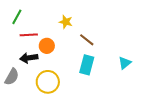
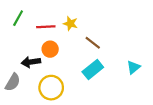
red line: (29, 35) -> (46, 27), moved
cyan rectangle: (87, 65) -> (93, 69), turned 36

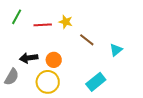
orange circle: (50, 49) -> (54, 60), moved
cyan triangle: (133, 67) -> (116, 50), moved
cyan rectangle: (93, 69) -> (96, 82), moved

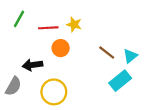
brown line: (87, 40) -> (107, 53), moved
orange circle: (54, 60) -> (61, 48), moved
cyan rectangle: (96, 82) -> (120, 81), moved

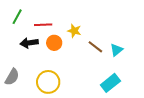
yellow star: (74, 24) -> (74, 31), moved
black arrow: (32, 65) -> (29, 43), moved
cyan rectangle: (120, 81) -> (110, 83), moved

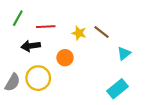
orange circle: (54, 43) -> (65, 58), moved
brown line: (95, 47) -> (101, 32), moved
yellow circle: (48, 82) -> (38, 78), moved

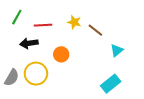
yellow star: (79, 33) -> (74, 22), moved

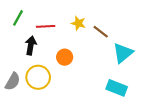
black arrow: (29, 43) -> (31, 45), turned 108
cyan triangle: (117, 50) -> (123, 53), size x1.5
cyan rectangle: (111, 84) -> (117, 88), turned 60

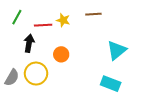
yellow star: (78, 23) -> (63, 20), moved
brown line: (101, 32) -> (93, 14), moved, turned -42

